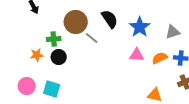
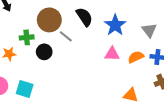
gray triangle: (173, 32) -> (149, 30), turned -49
black circle: (59, 57) -> (44, 52), moved

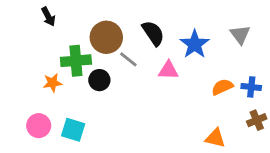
gray triangle: (149, 30) -> (240, 35), moved
green cross: (27, 37) -> (76, 61), size x1.5
pink triangle: (112, 54) -> (168, 70), moved

